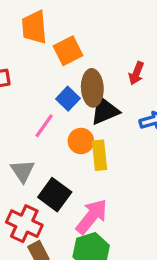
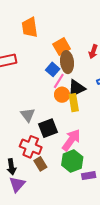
orange square: (68, 51) -> (62, 47), moved
black triangle: (105, 111) -> (76, 88), moved
pink line: (44, 126) -> (59, 81), moved
black square: (55, 195) -> (48, 128), turned 36

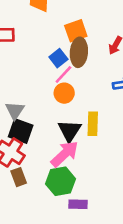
black triangle: (76, 88) -> (70, 131), moved, turned -42
yellow rectangle: (74, 103) -> (93, 124), moved
black square: (48, 128) -> (21, 131), moved, turned 30

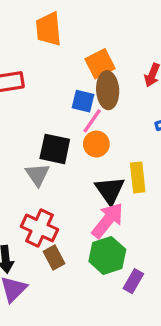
blue square: (58, 58) -> (83, 101), turned -30
black square: (21, 131) -> (55, 149), moved
purple rectangle: (78, 204) -> (133, 281), turned -54

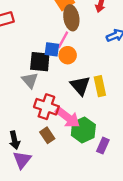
blue square: (83, 101) -> (52, 49), moved
yellow rectangle: (138, 177) -> (100, 86), moved
pink arrow: (108, 220) -> (68, 117), moved, turned 95
red cross: (39, 228) -> (46, 107), moved

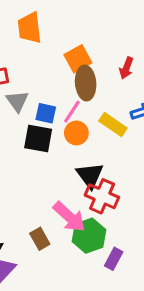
blue square: (52, 49) -> (46, 113), moved
gray triangle: (30, 80) -> (17, 101), moved
yellow rectangle: (100, 86) -> (113, 125), moved, turned -48
red cross: (46, 107) -> (102, 196), moved

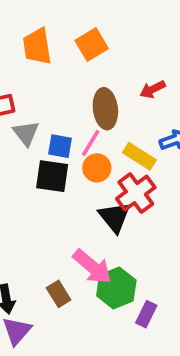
orange square: (78, 59) -> (92, 45), moved
red arrow: (126, 68) -> (153, 89), turned 45
red cross: (102, 196) -> (136, 193), moved, turned 32

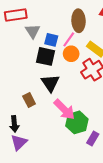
black triangle: (115, 217) -> (50, 83), moved
brown rectangle: (59, 294) -> (29, 100), moved

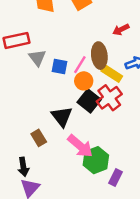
brown ellipse: (79, 21) -> (99, 56), moved
black square: (45, 56) -> (89, 101), moved, turned 30

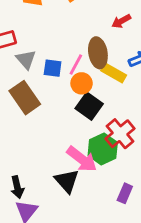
red cross: (109, 98) -> (120, 134), moved
black triangle: (62, 117) -> (67, 181), moved
brown rectangle: (39, 138) -> (25, 98), moved, size x1.6
green hexagon: (96, 160) -> (103, 149), moved

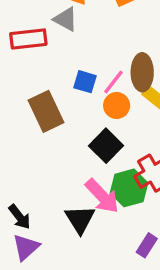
gray triangle: (26, 59) -> (66, 19), moved, turned -30
black square: (89, 106) -> (106, 146), moved
black arrow: (17, 187) -> (19, 217), turned -35

